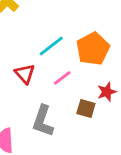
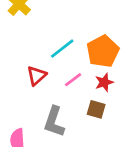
red triangle: (25, 74) -> (37, 76), turned 30
red star: (107, 92) -> (104, 82), moved

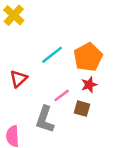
red triangle: (37, 76) -> (19, 79), moved
pink line: (73, 80) -> (62, 95), moved

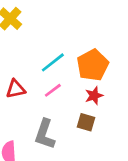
red triangle: (19, 79) -> (16, 89), turned 30
pink line: (62, 95) -> (53, 90), moved

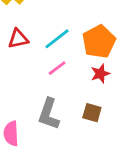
red triangle: (16, 89) -> (18, 39), moved
brown square: (86, 122) -> (92, 113), moved

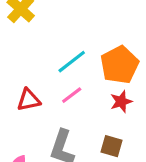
red triangle: (18, 39) -> (29, 100), moved

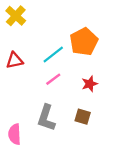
orange pentagon: (120, 65) -> (84, 42), moved
red triangle: (29, 100) -> (15, 60), moved

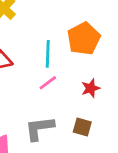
cyan line: (53, 55) -> (48, 54), turned -50
gray L-shape: (46, 118) -> (40, 128), turned 64

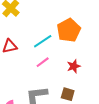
cyan line: (48, 54) -> (43, 41), turned 54

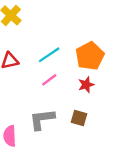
orange pentagon: (69, 30) -> (90, 56), moved

